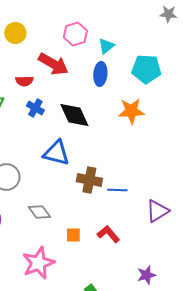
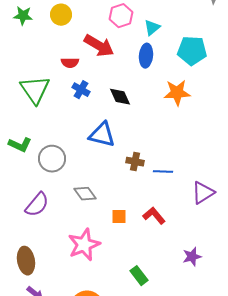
black diamond: (74, 115) -> (120, 97), size x0.7
brown cross: (89, 180) -> (135, 162), size x0.7

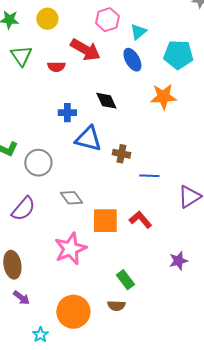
blue ellipse: (146, 56) -> (132, 60), turned -35
green triangle: (35, 90) -> (21, 56), moved, size x0.7
blue cross: (81, 90) -> (67, 113), moved, turned -30
brown cross: (135, 162) -> (121, 154), moved
orange square: (119, 217) -> (105, 221), size x1.8

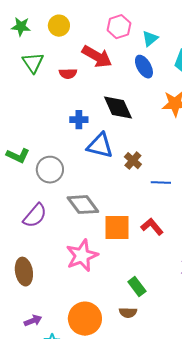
black diamond: (106, 101) -> (118, 108), size x1.4
brown cross: (121, 154) -> (133, 161), turned 30
gray diamond: (71, 198) -> (83, 205), size x1.4
purple arrow: (21, 298) -> (33, 321), moved, turned -60

